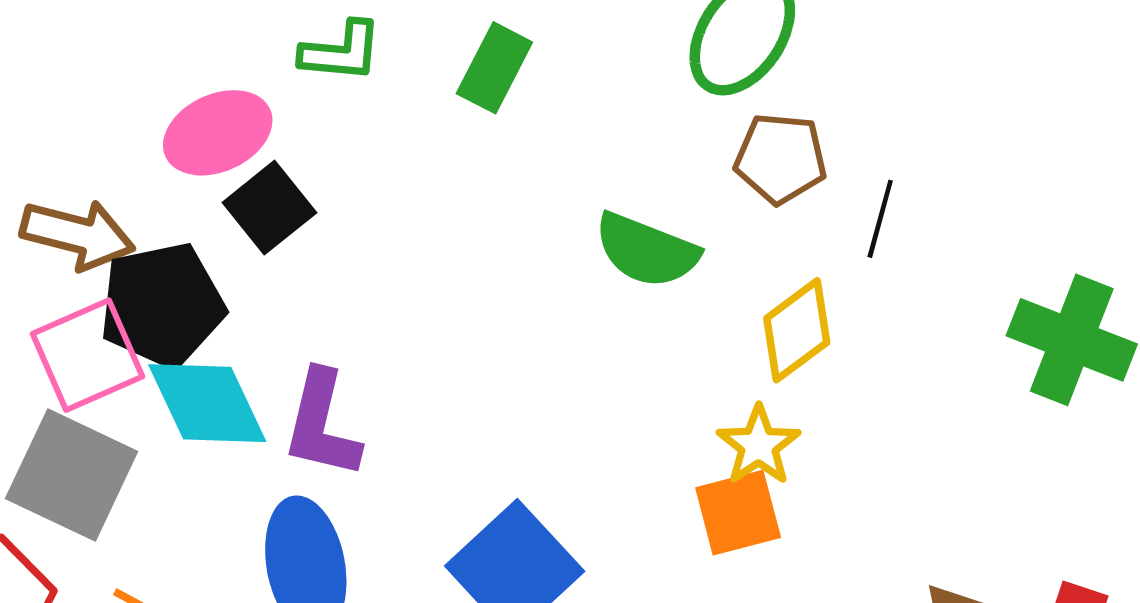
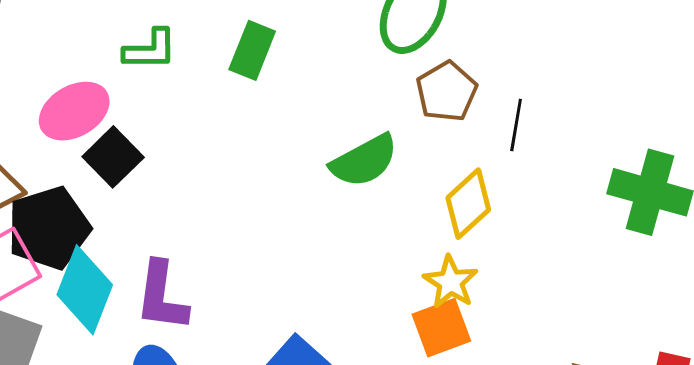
brown pentagon: (781, 158) -> (447, 92), turned -30
green semicircle: (647, 250) -> (364, 161), turned -44
cyan diamond: (207, 403) -> (85, 290), turned 52

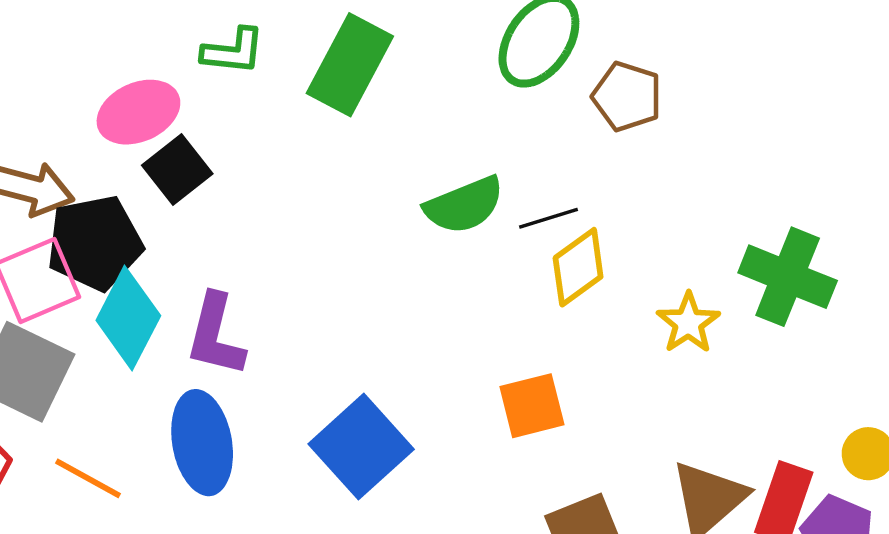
green rectangle: (252, 50) -> (350, 65), size x1.5
brown pentagon: (447, 92) -> (627, 97), moved, turned -30
black line: (516, 125) -> (548, 218), moved, turned 57
yellow star: (451, 282) -> (688, 323), moved

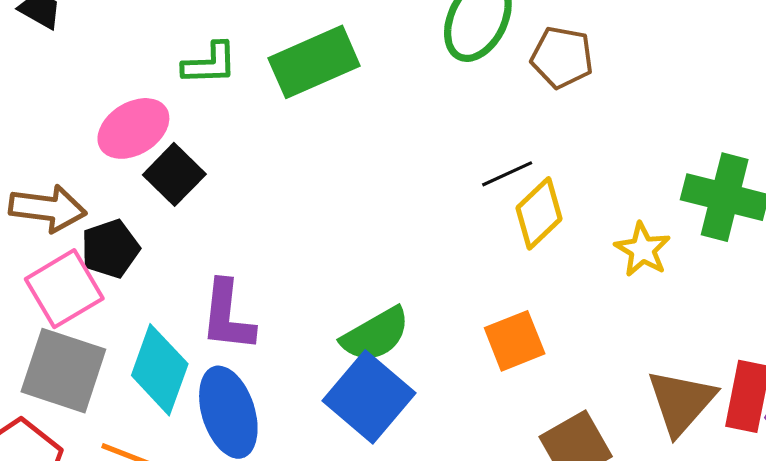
green rectangle: (350, 65) -> (314, 62), turned 46
green semicircle: (464, 205) -> (375, 335), moved
black pentagon: (95, 243) -> (110, 249), size x0.7
cyan diamond: (128, 318) -> (160, 370), moved

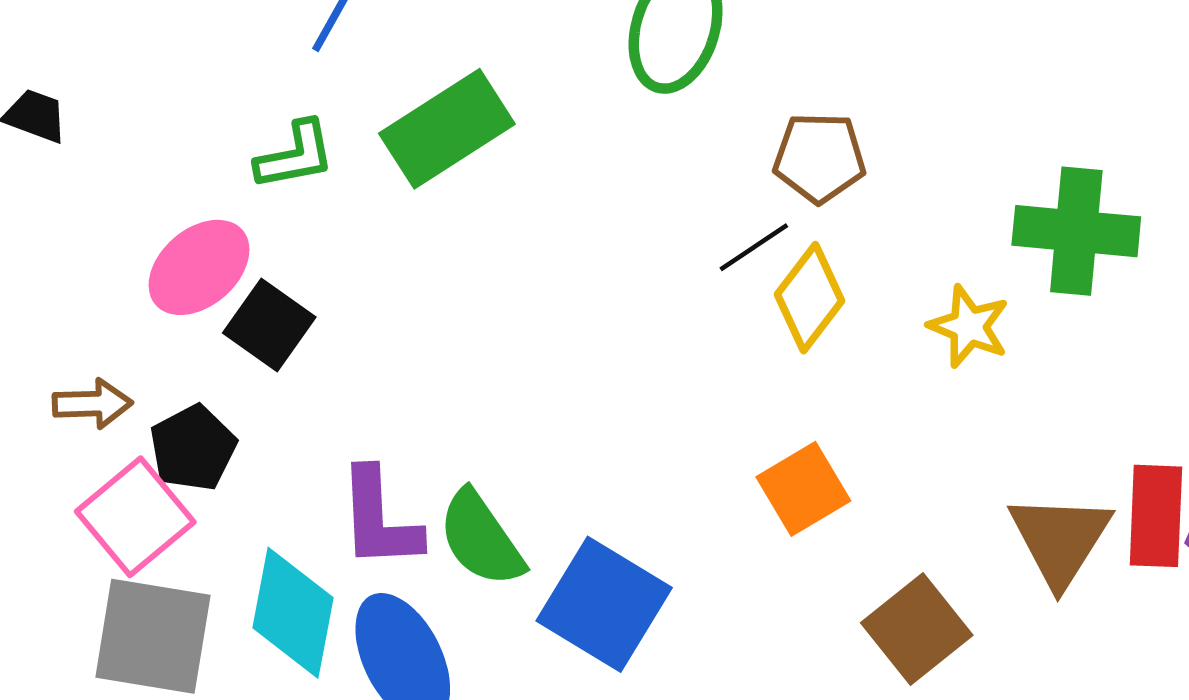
brown pentagon: (562, 57) -> (820, 158), moved
brown arrow: (48, 208) -> (93, 404), size x0.7
green semicircle: (375, 335) -> (481, 539), moved, turned 94

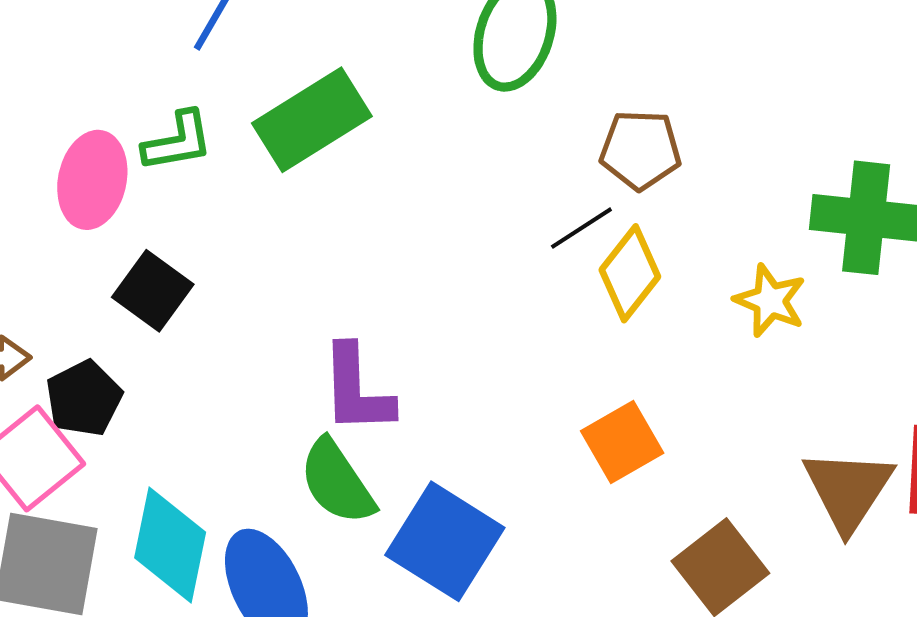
pink ellipse: (199, 267) -> (92, 180), moved, turned -38
purple L-shape: (379, 519) -> (357, 390), moved

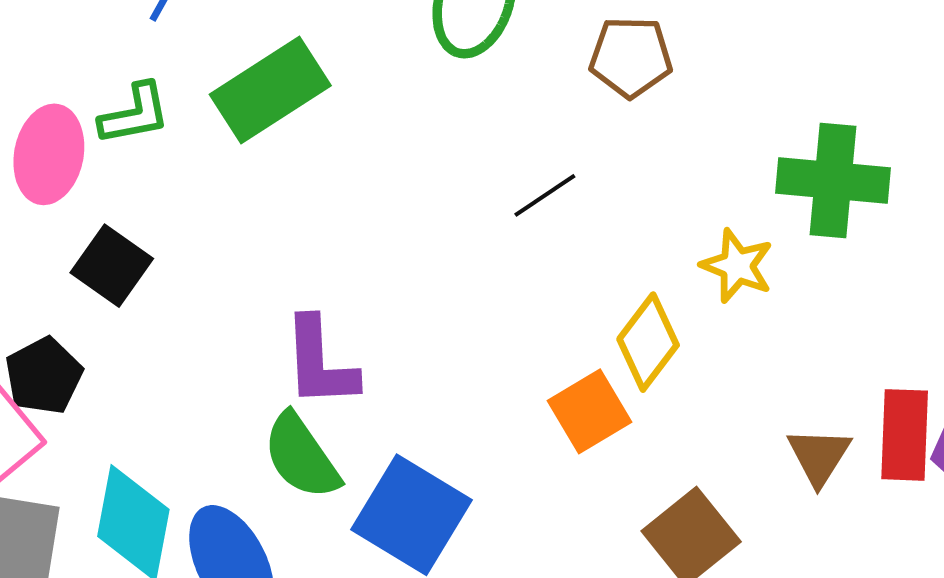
brown pentagon: (640, 150) -> (631, 57), moved
yellow diamond: (630, 273) -> (648, 342), moved
brown triangle: (848, 490) -> (819, 456), size x0.7

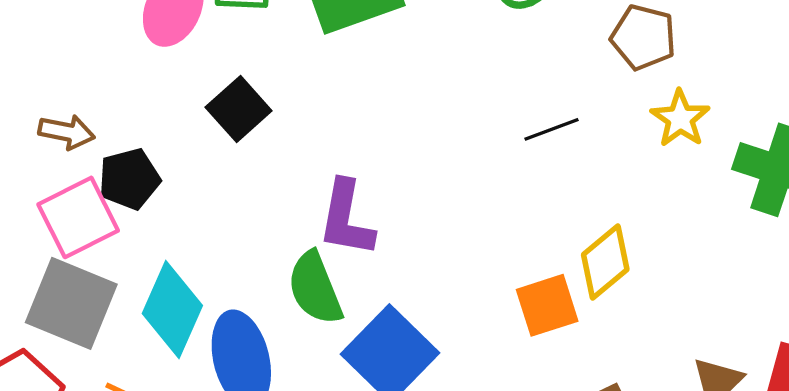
black square: (112, 266) -> (239, 109), moved
yellow star: (737, 266) -> (680, 119), moved

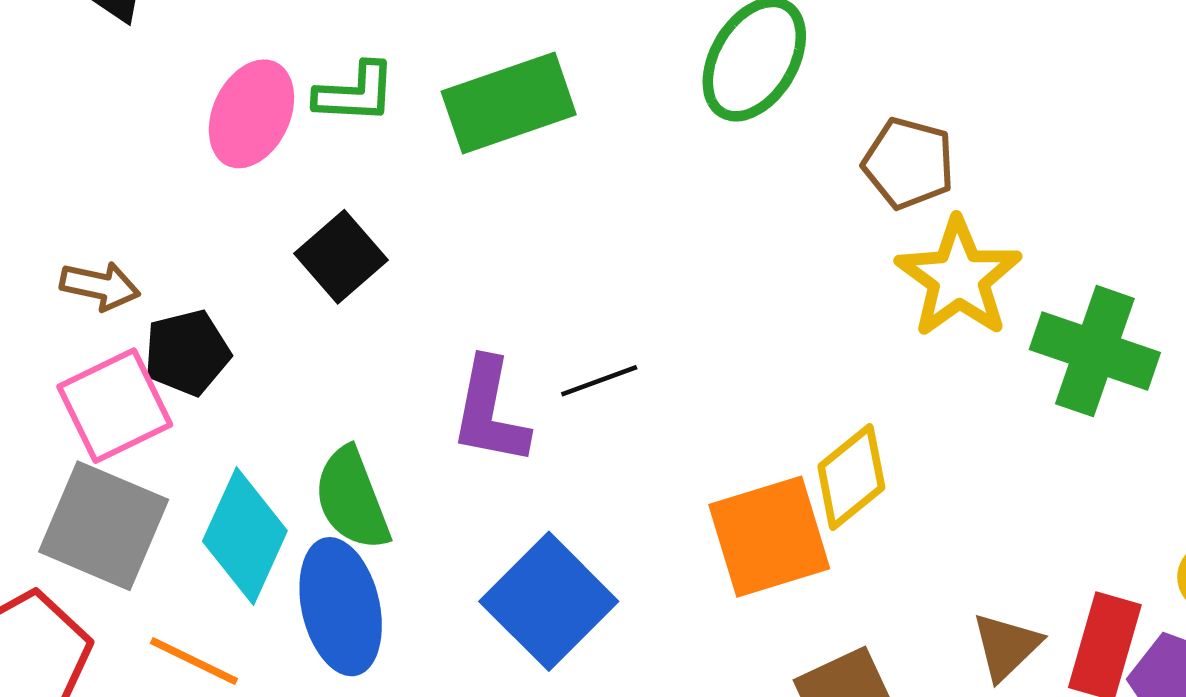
yellow star: (680, 119) -> (959, 278), size x1.5
black line: (552, 129) -> (599, 381), moved
green semicircle: (315, 288) -> (352, 499), moved
orange square: (547, 305) -> (769, 537), size x1.4

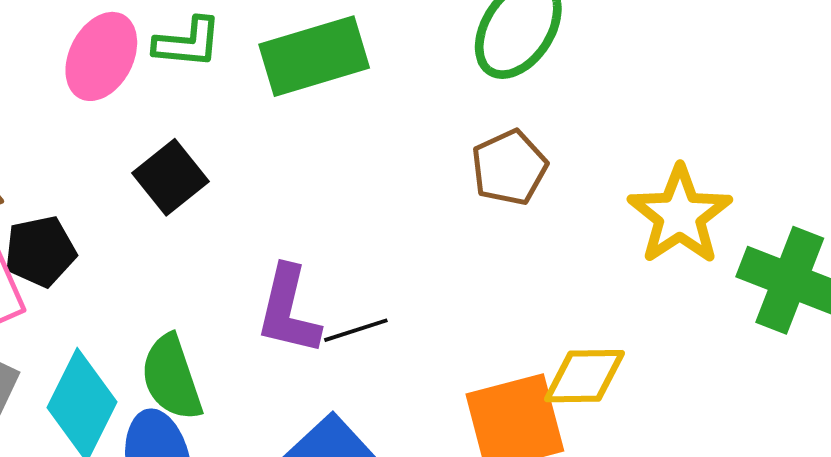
brown pentagon: (909, 163) -> (509, 168), moved, turned 30
black line: (599, 381) -> (356, 330), moved
yellow diamond: (851, 477) -> (585, 376), turned 36

